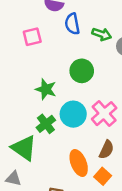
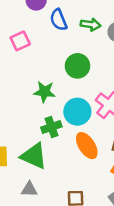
green cross: (46, 124) -> (51, 127), turned 30
orange ellipse: (79, 163) -> (87, 146), moved

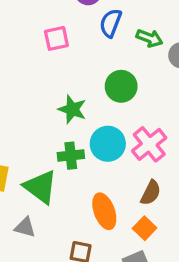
blue semicircle: (59, 20) -> (111, 23), turned 30
orange ellipse: (87, 146) -> (104, 211), moved

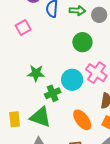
green circle: (121, 86) -> (82, 42), moved
green star: (72, 109) -> (36, 73), moved

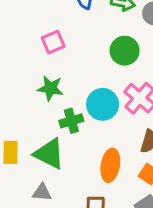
pink square: (23, 27) -> (53, 42), moved
orange ellipse: (82, 120) -> (110, 165), turned 40

